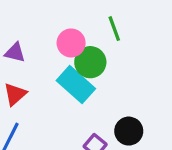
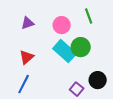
purple triangle: (15, 53) -> (28, 23), moved, turned -32
green circle: (90, 62) -> (81, 47), moved

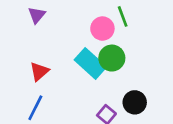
purple triangle: (28, 23) -> (37, 15), moved, turned -32
pink circle: (62, 25) -> (102, 29), moved

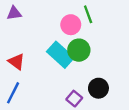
purple triangle: (37, 15) -> (14, 13), turned 42
red triangle: (39, 71) -> (16, 62), turned -42

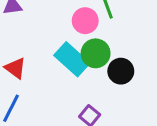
black circle: (98, 88) -> (121, 71), moved

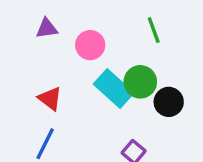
pink circle: (85, 21) -> (90, 45), moved

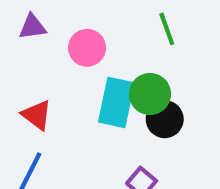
cyan rectangle: (114, 89) -> (116, 102), turned 60
black circle: (169, 102) -> (165, 119), moved

